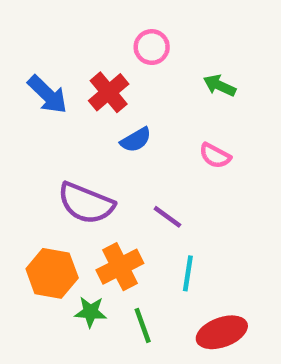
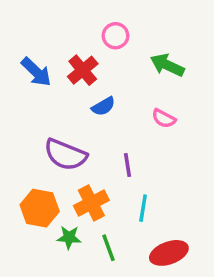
green arrow: (220, 86) -> (167, 65), size x1.4
purple line: (167, 217) -> (128, 165), turned 45

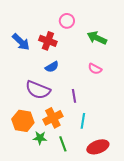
red cross: (83, 70) -> (48, 41), turned -30
blue semicircle: (103, 106) -> (52, 67), moved

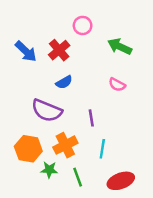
red cross: (48, 41) -> (59, 50), turned 30

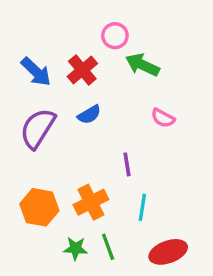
green arrow: (120, 46) -> (142, 65), moved
purple semicircle: (47, 111) -> (38, 128), moved, turned 100
green star: (49, 170) -> (75, 248), moved

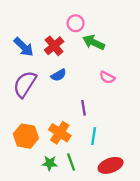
orange cross: (91, 202) -> (60, 133), turned -30

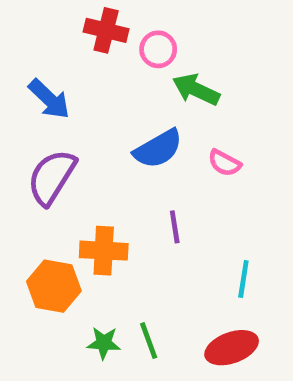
red cross: (54, 46) -> (106, 30), moved, turned -36
blue semicircle: (59, 75) -> (158, 149), moved, size x1.5
orange cross: (60, 133) -> (104, 251), moved, turned -30
cyan line: (94, 136) -> (243, 279), moved

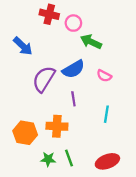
purple semicircle: (52, 177) -> (44, 79), moved
purple line: (175, 227) -> (73, 99), moved
orange cross: (104, 251) -> (57, 126), moved
cyan line: (243, 279) -> (106, 114), moved

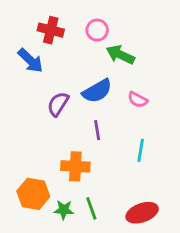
red cross: (49, 14) -> (51, 30), moved
purple semicircle: (44, 79) -> (58, 104), size x0.7
orange hexagon: (25, 133) -> (33, 194), moved

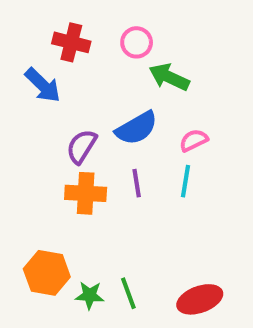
pink semicircle: (138, 100) -> (194, 140), turned 126
cyan line: (141, 150) -> (185, 181), moved
orange cross: (75, 166) -> (86, 193), moved

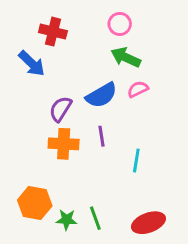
pink circle: (137, 42) -> (120, 24), moved
pink semicircle: (194, 140) -> (138, 89), moved
cyan line: (185, 181) -> (136, 160), moved

